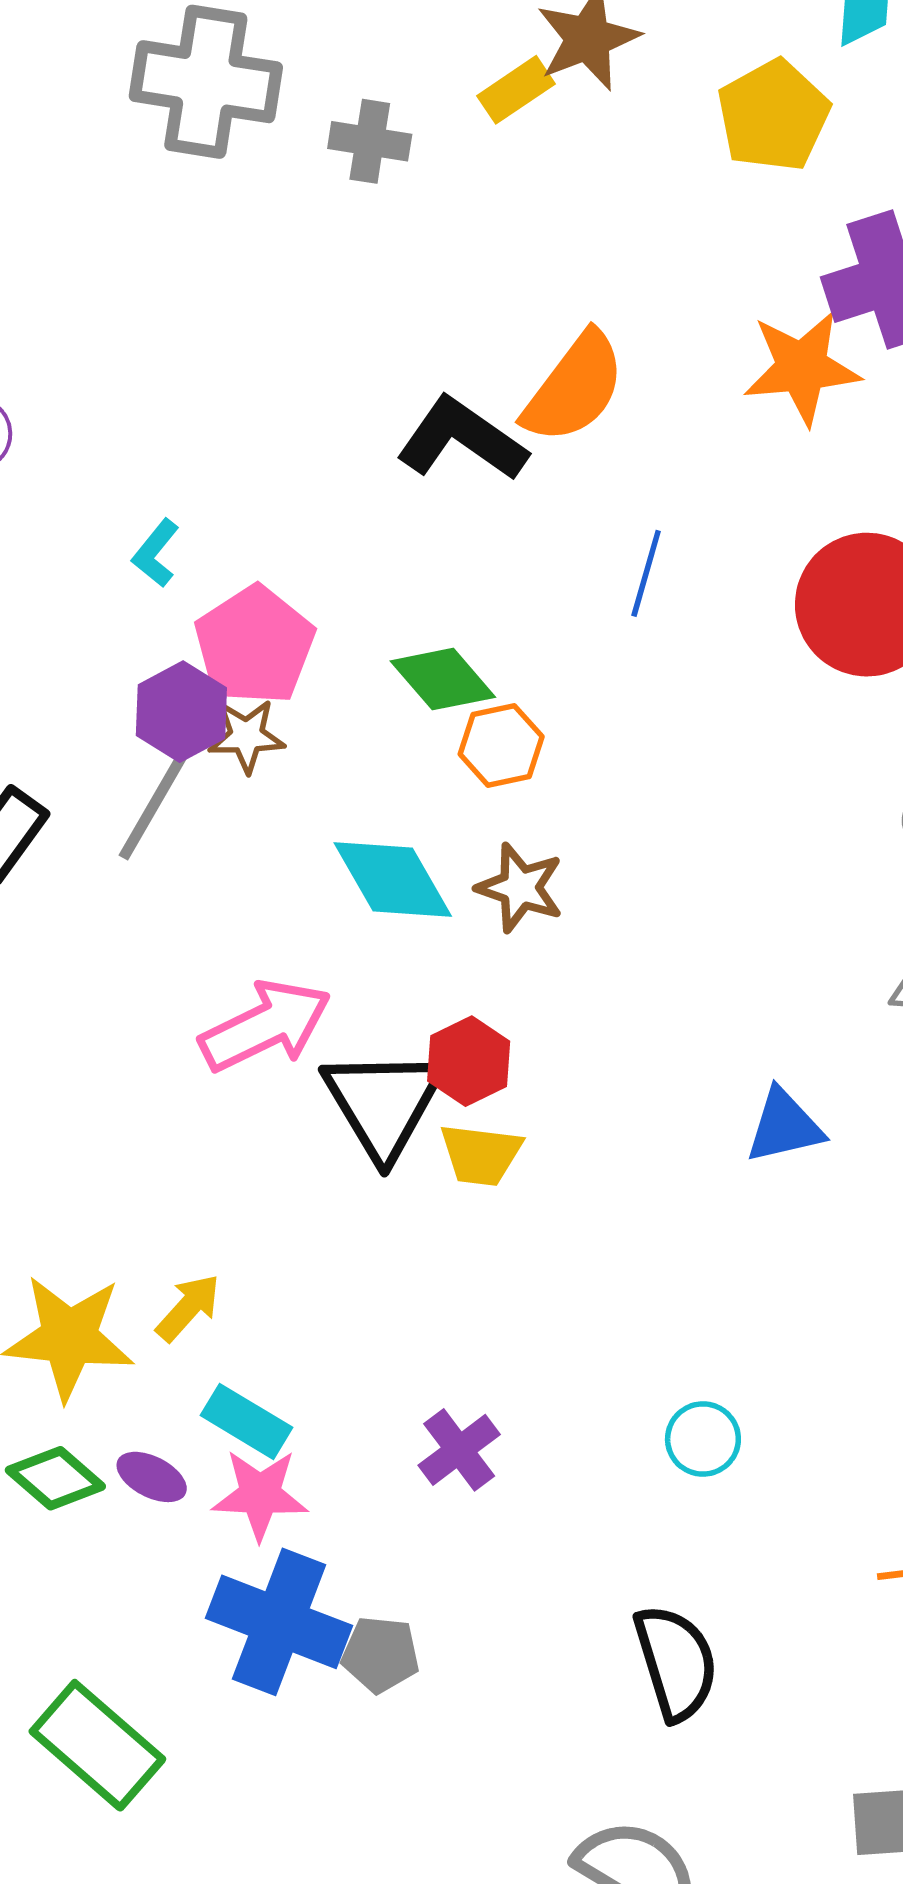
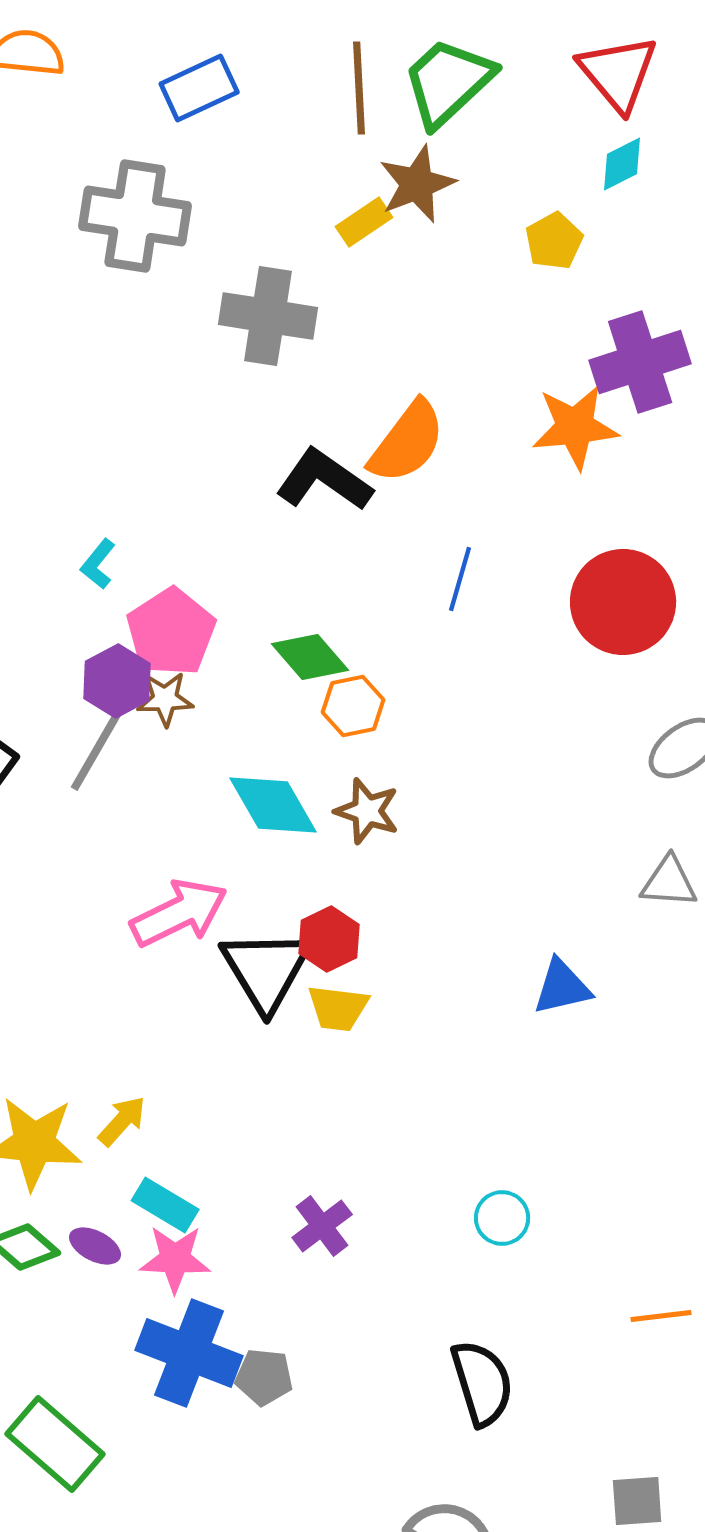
yellow pentagon: (773, 116) -> (554, 241), size x0.7
gray cross: (370, 141) -> (268, 316), moved, size x1.6

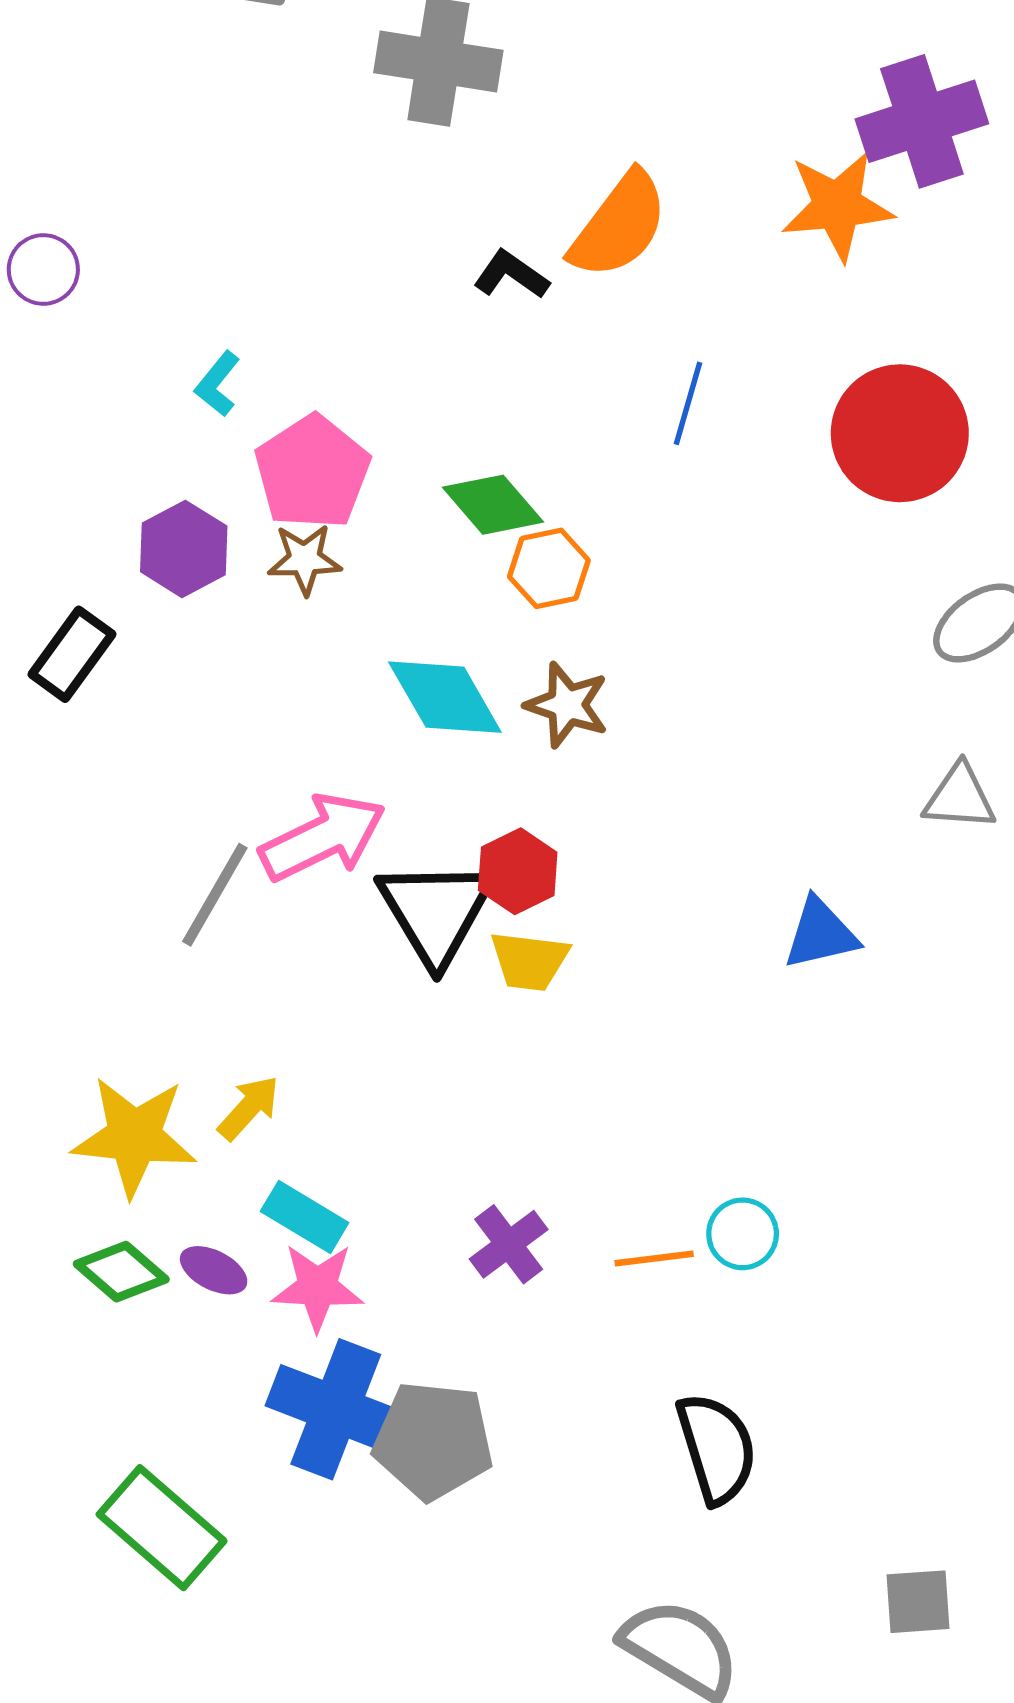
black L-shape: (324, 480) -> (511, 275), size x0.6
purple hexagon: (117, 681) -> (184, 549), moved
gray line: (96, 751) -> (215, 895), moved
orange line: (661, 1316) -> (654, 1259), moved
gray pentagon: (264, 1377) -> (433, 1441), size x1.6

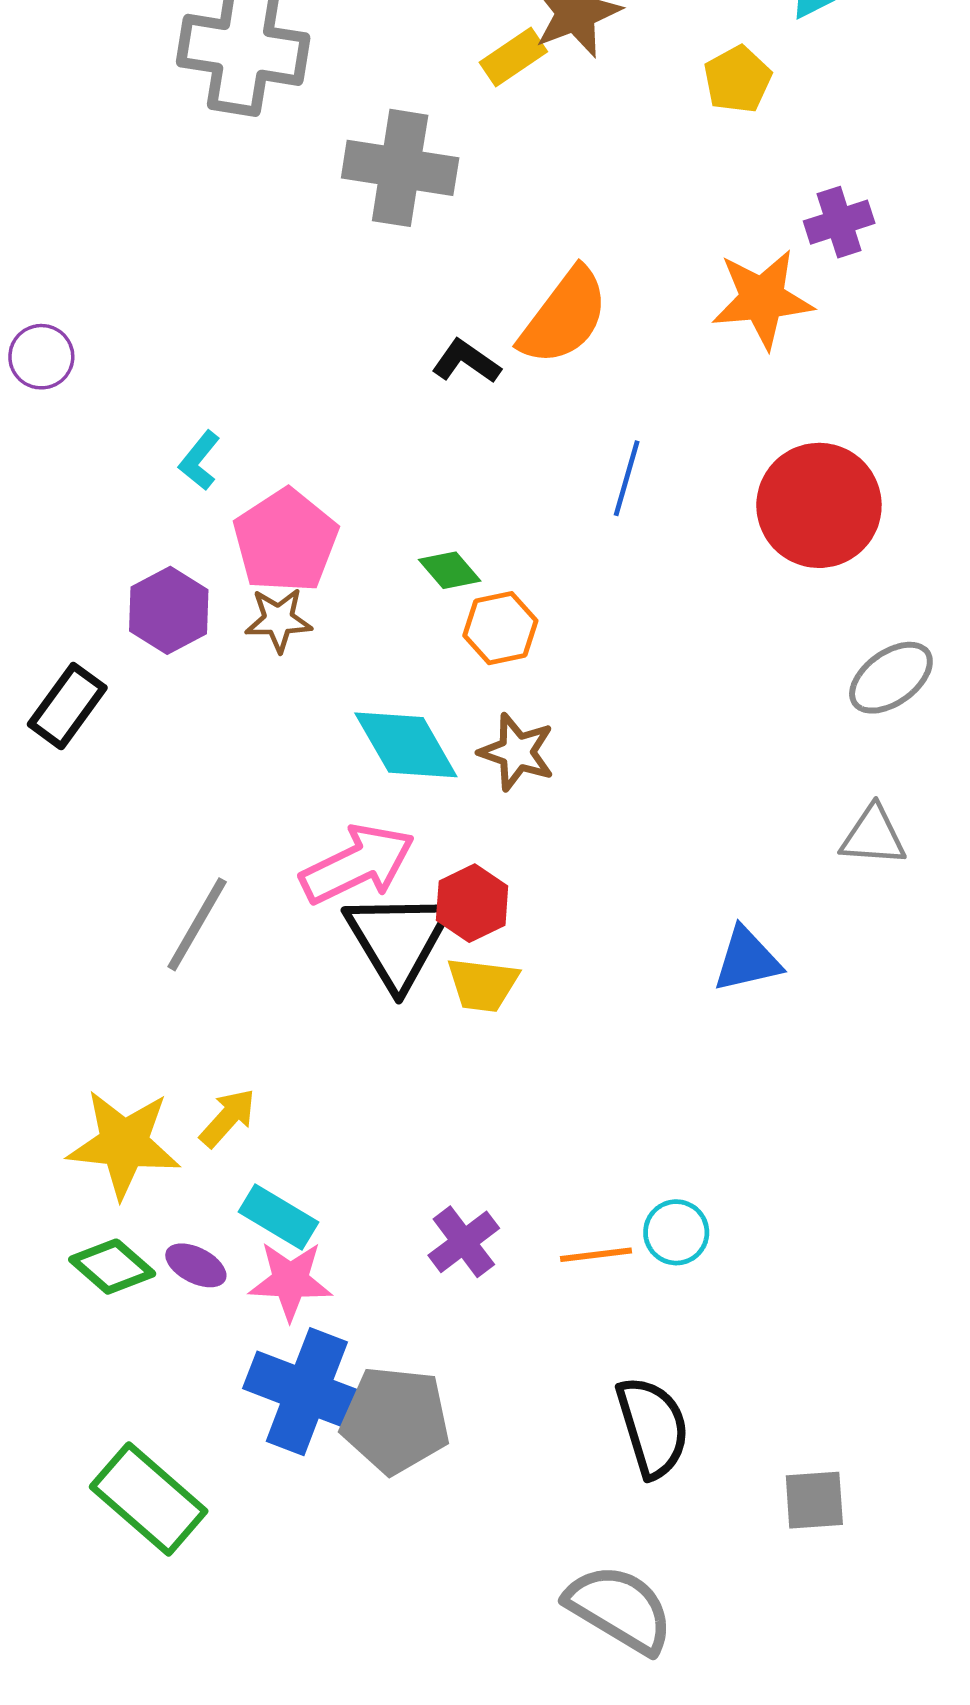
purple cross: (922, 121) -> (839, 222), size x0.6
green diamond: (493, 505) -> (450, 570), size x0.7
pink arrow: (323, 837) -> (358, 864), moved
gray square: (918, 1602) -> (814, 1500), moved

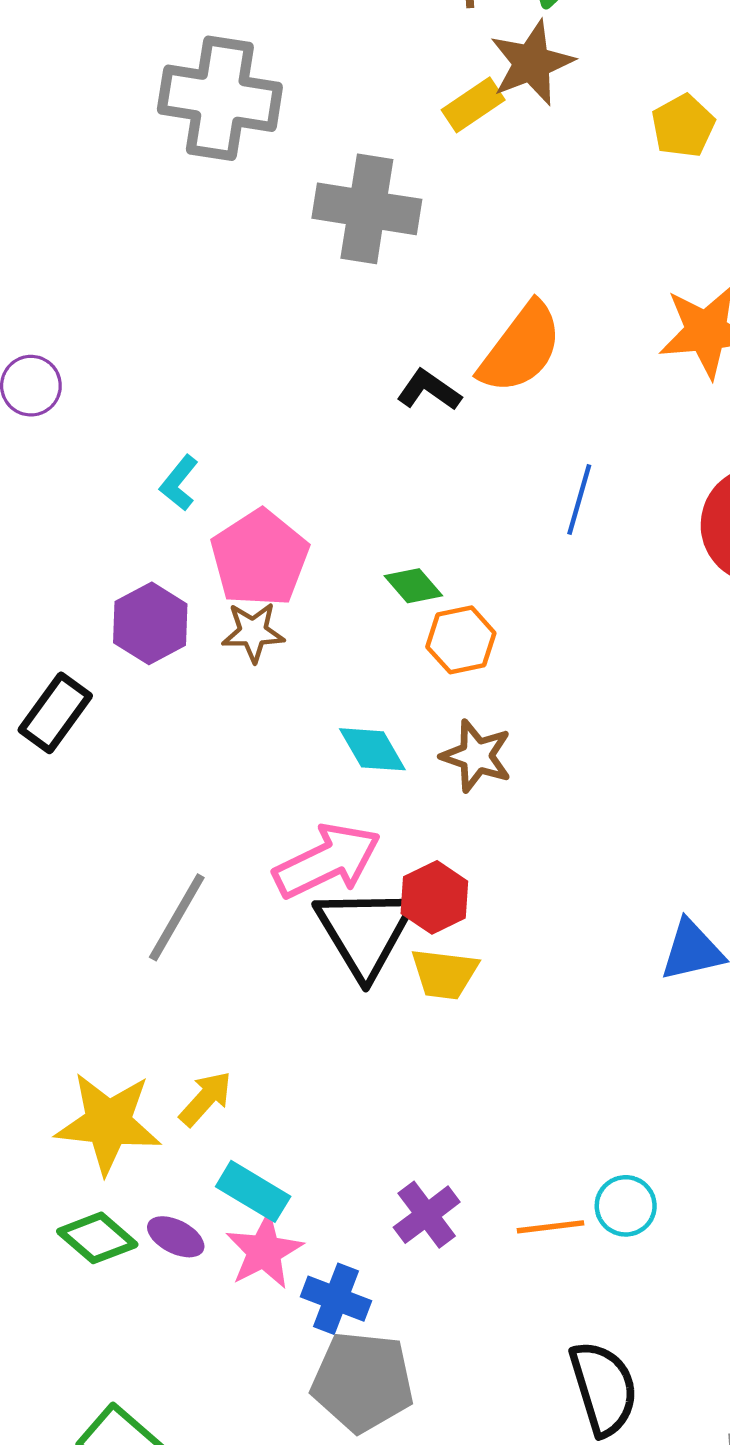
cyan diamond: (406, 745) -> (372, 749), size x0.7
pink star: (290, 1281) -> (264, 1251), turned -30
blue cross: (307, 1392) -> (336, 1299), moved, size x0.6

